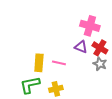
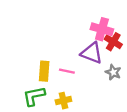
purple triangle: (81, 47) -> (92, 53), size x1.5
red cross: (100, 48) -> (113, 42), moved

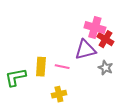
purple triangle: (92, 53) -> (85, 50), turned -35
green L-shape: (34, 96) -> (16, 77), moved

